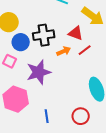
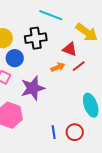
black cross: (44, 35) -> (36, 38), moved
blue line: (47, 116) -> (54, 132), moved

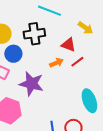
yellow arrow: (87, 32) -> (85, 28), size x0.7
purple star: (33, 88) -> (31, 84), turned 30

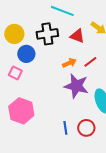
red triangle: (68, 45) -> (77, 36), moved
purple star: (31, 84) -> (76, 86), moved

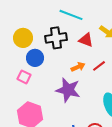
purple star: (76, 86) -> (68, 90), moved

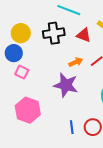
blue circle: (35, 58) -> (14, 53), moved

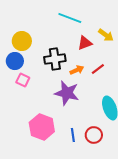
black cross: (54, 33) -> (55, 59), moved
red triangle: (84, 35) -> (85, 43), turned -42
pink hexagon: (28, 110) -> (42, 127), moved

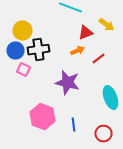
black cross: (55, 59) -> (38, 50), moved
orange arrow: (77, 70) -> (77, 51), moved
red circle: (94, 135) -> (103, 134), moved

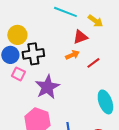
yellow arrow: (106, 25) -> (95, 21), moved
purple star: (67, 83) -> (47, 87), moved, turned 30

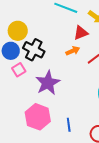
black cross: (33, 54) -> (34, 50), turned 35
pink square: (18, 74) -> (19, 70), turned 32

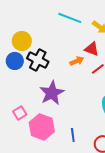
red triangle: (81, 33) -> (92, 49), moved, turned 42
pink square: (19, 70) -> (20, 113), moved

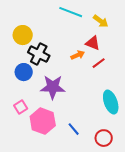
blue circle: (15, 61) -> (24, 72), moved
purple star: (52, 93) -> (53, 87), turned 30
blue line: (73, 135) -> (74, 129), turned -32

